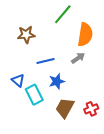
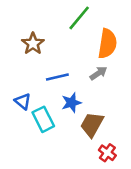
brown star: (26, 35) -> (33, 44), turned -30
brown trapezoid: (65, 108) -> (92, 124), moved
red cross: (91, 109) -> (107, 153), moved, turned -32

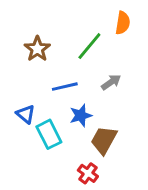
green line: (79, 18) -> (89, 46), moved
orange semicircle: (107, 44) -> (123, 23), moved, size x0.7
red cross: (107, 153) -> (88, 173), moved

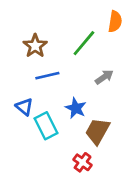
blue line: (65, 87) -> (47, 76), moved
blue star: (81, 115) -> (76, 108), turned -30

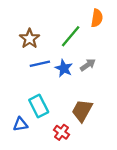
blue triangle: (24, 107) -> (20, 124), moved, turned -49
blue star: (76, 108) -> (64, 68), moved
red cross: (83, 162) -> (62, 132), moved

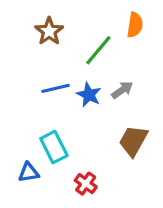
brown star: (30, 39) -> (49, 31), moved
brown trapezoid: (82, 111) -> (133, 141), moved

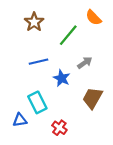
orange semicircle: (135, 25) -> (94, 18), turned 126
blue star: (89, 95) -> (62, 78), moved

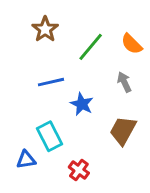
orange semicircle: (94, 18) -> (132, 44), moved
gray arrow: (85, 63) -> (124, 82), moved, turned -80

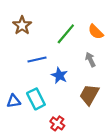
brown star: (45, 29) -> (22, 25), moved
blue triangle: (26, 160) -> (14, 101), moved

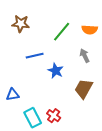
brown star: (22, 25) -> (21, 24), turned -30
orange semicircle: (96, 32) -> (90, 30), turned -42
cyan rectangle: (36, 99) -> (33, 118), moved

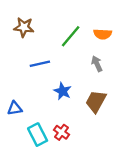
blue star: (56, 71) -> (63, 91), moved

